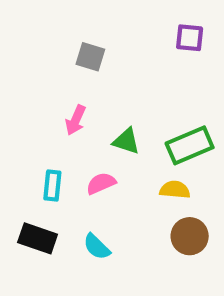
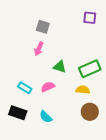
pink arrow: (76, 120) -> (39, 49), moved
cyan rectangle: (52, 186) -> (25, 88), turned -64

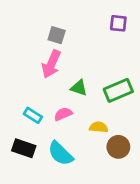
pink arrow: (39, 49) -> (51, 64), size x1.5
yellow semicircle: (83, 90) -> (99, 127), moved
cyan semicircle: (46, 117) -> (60, 153), size x1.5

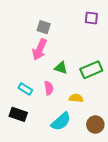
pink semicircle: (63, 114) -> (49, 88), turned 104
brown circle: (118, 147) -> (95, 125), moved
cyan semicircle: (60, 153) -> (61, 121), moved, turned -85

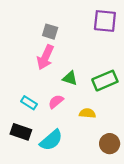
purple square: (91, 18) -> (105, 21), size x1.5
pink semicircle: (49, 88) -> (56, 102), turned -120
cyan semicircle: (61, 121) -> (51, 140), moved

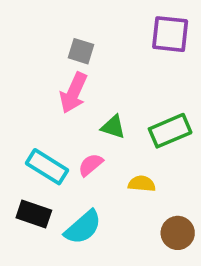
cyan rectangle: (29, 103) -> (47, 167), size x1.5

